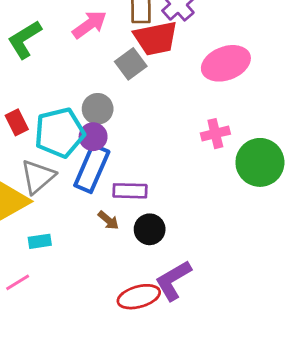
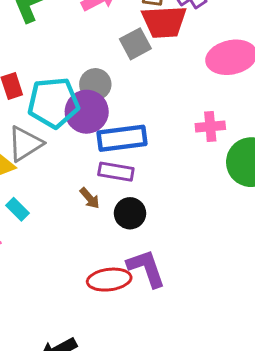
purple circle: (93, 137) -> (87, 112), size x1.5
blue rectangle: (92, 169) -> (122, 138), moved, turned 51
cyan rectangle: (40, 241) -> (18, 209), turned 45
purple L-shape: (173, 280) -> (146, 268), turned 93

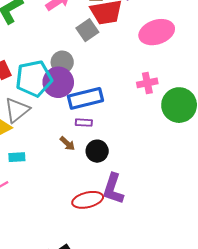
purple rectangle: (116, 172) -> (84, 123), size x0.7
cyan rectangle: (18, 209) -> (17, 157), turned -42
purple L-shape: (146, 268) -> (113, 189), turned -136

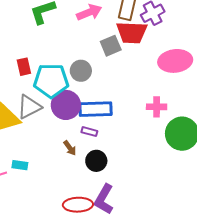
purple circle: (58, 82) -> (66, 105), moved
cyan rectangle: (17, 157) -> (20, 165), moved

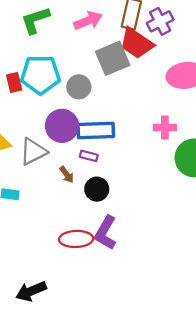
red trapezoid: (132, 33) -> (136, 43), turned 32
gray square: (111, 46) -> (113, 58), size x1.4
cyan pentagon: (51, 81) -> (40, 75), moved
gray triangle: (29, 107) -> (33, 152), moved

